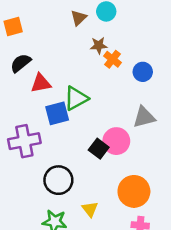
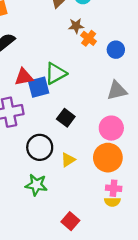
red triangle: (41, 83) -> (24, 77), moved
pink circle: (116, 141) -> (111, 128), moved
black square: (99, 149) -> (66, 118), moved
yellow triangle: (90, 209) -> (68, 160), moved, turned 35

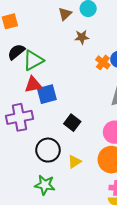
orange cross: (89, 38) -> (103, 62), moved
green triangle: (56, 74) -> (33, 60), moved

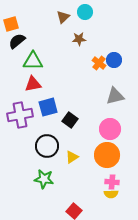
black semicircle: (16, 52) -> (17, 41), moved
green triangle: (33, 60) -> (33, 61), turned 30
blue square: (47, 94) -> (48, 107), moved

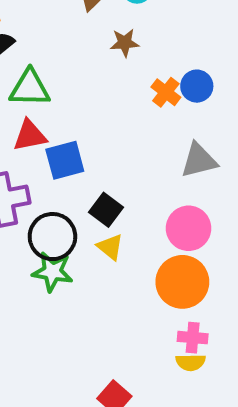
blue square: (48, 107) -> (65, 160), moved
black circle: (47, 146) -> (52, 237), moved
yellow triangle: (72, 157) -> (110, 247), moved, turned -48
green star: (44, 179) -> (52, 272), moved

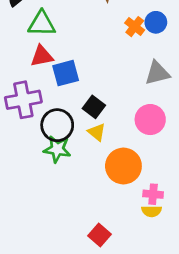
orange circle: (182, 282) -> (123, 166), moved

